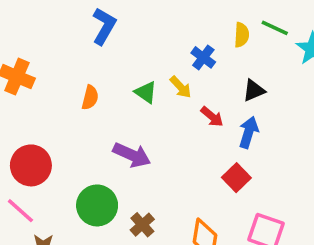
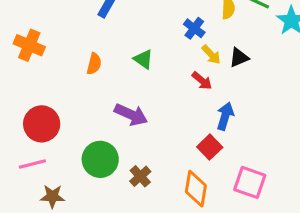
yellow arrow: (181, 87) -> (211, 55), moved
blue arrow: (249, 132) -> (225, 116), moved
red square: (236, 178) -> (210, 147), moved
pink line: (20, 211) -> (32, 164), turned -56

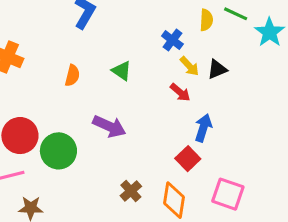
green circle: (100, 159) -> (58, 151), moved
brown cross: (140, 176) -> (131, 191), moved

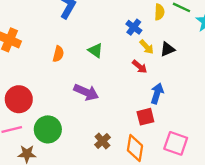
green circle: (58, 151) -> (48, 129), moved
red square: (188, 159) -> (145, 117), turned 30

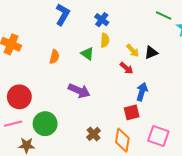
yellow semicircle: (159, 12) -> (105, 40), moved
blue cross: (134, 27) -> (102, 20), moved

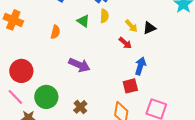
green triangle: (87, 54) -> (83, 21), moved
pink line: (13, 124) -> (15, 97), turned 60
brown cross: (94, 134) -> (80, 107), moved

